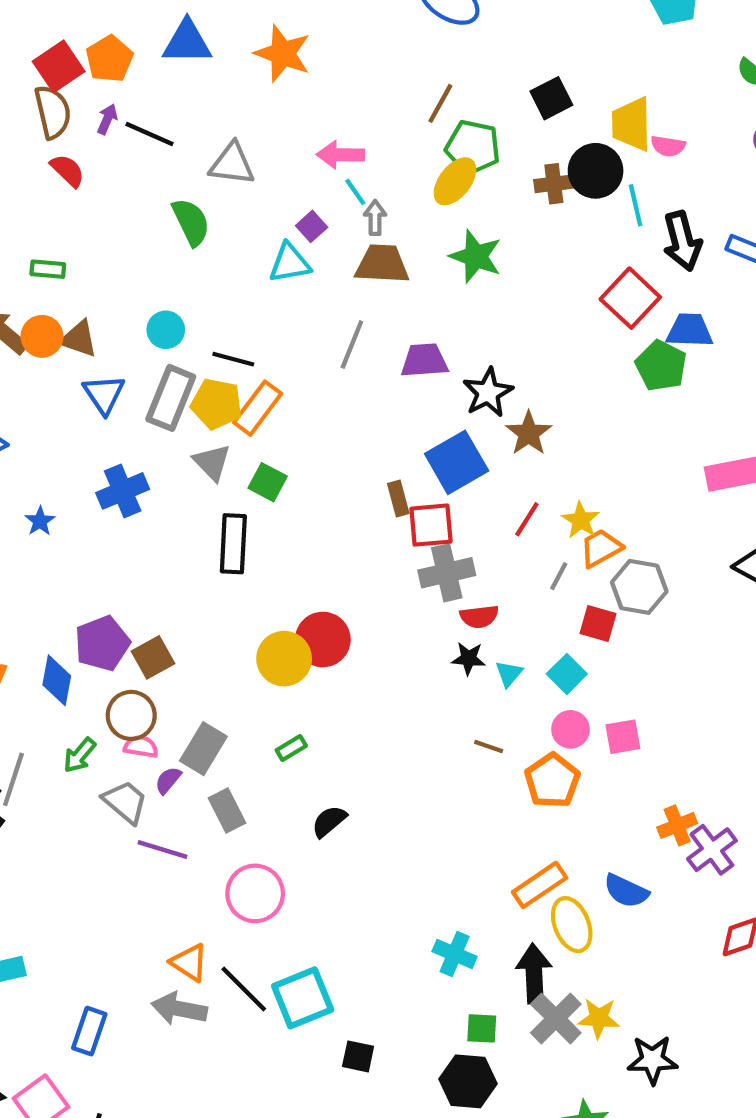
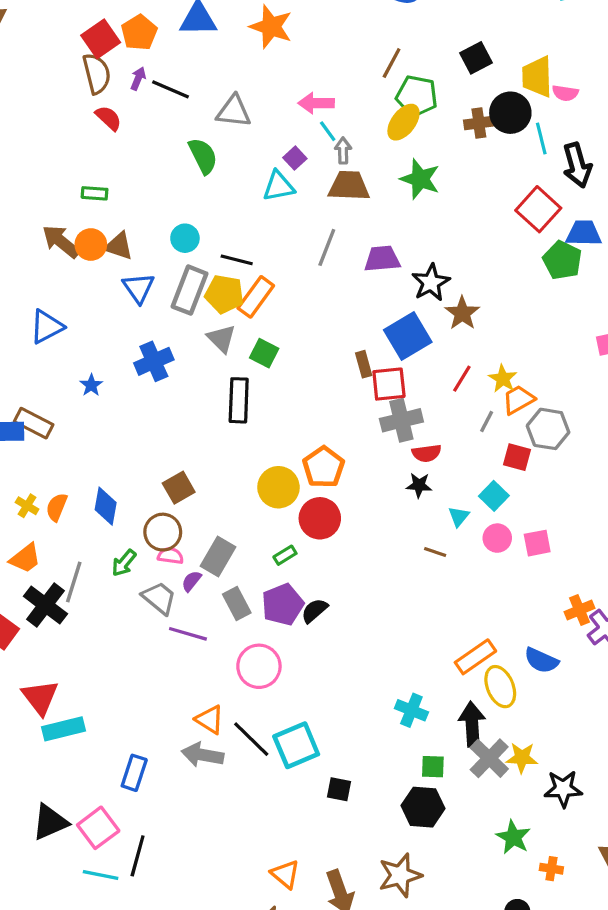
red circle: (323, 639) -> (320, 518), moved
purple pentagon: (102, 643) -> (283, 605), moved
cyan triangle: (509, 674) -> (459, 516), moved
orange pentagon: (552, 781) -> (324, 467), moved

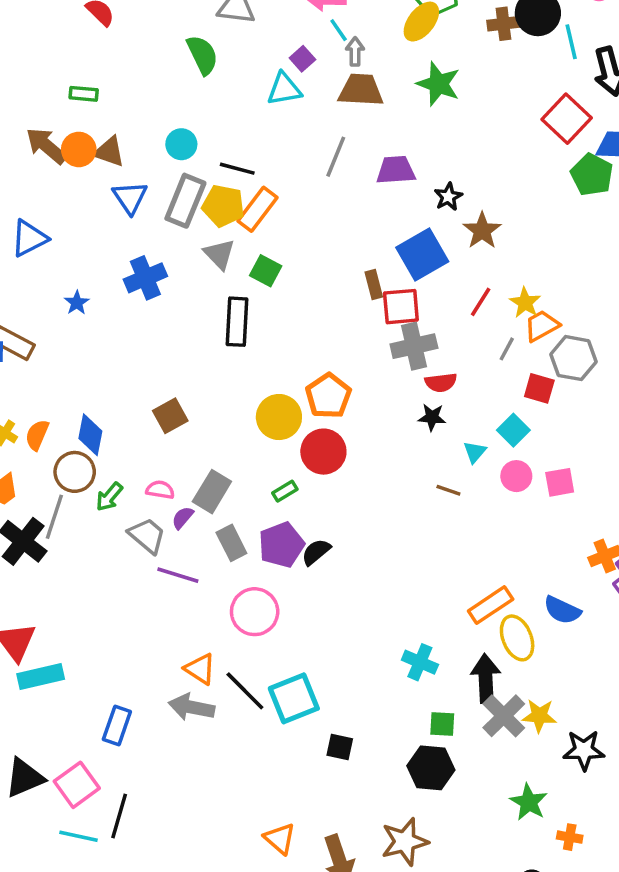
black star: (431, 283) -> (448, 197), size x0.7
brown circle: (163, 532) -> (75, 472), moved

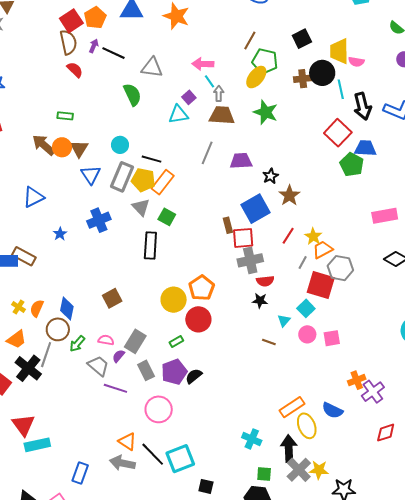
brown triangle: (109, 152) -> (79, 149), turned 42
red square: (539, 388) -> (321, 285), size x1.6

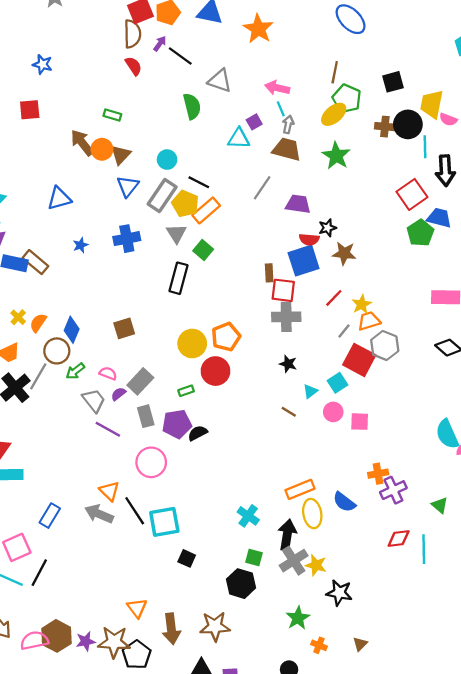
brown line: (250, 40) -> (335, 72), turned -30
brown star: (289, 195) -> (344, 253), turned 30
red semicircle: (265, 281) -> (309, 239), moved

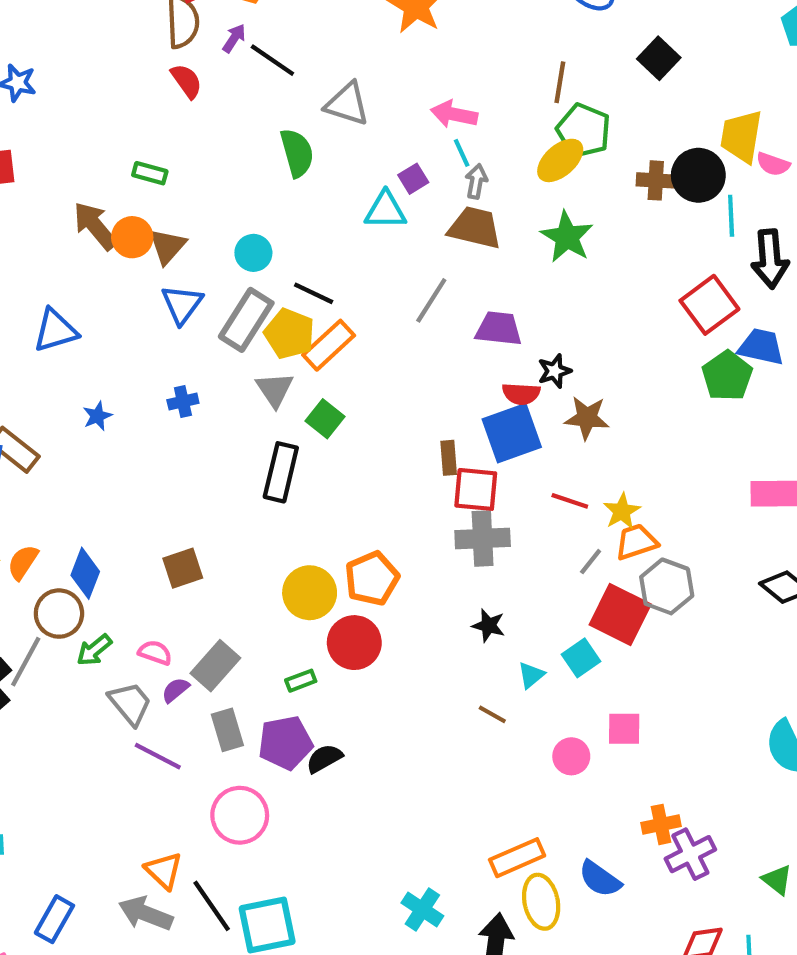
black square: (393, 82) -> (659, 58), moved, turned -30
blue cross: (127, 239) -> (183, 401), size x0.6
red line: (334, 298) -> (570, 501), turned 66
pink circle: (333, 412) -> (571, 756), moved

